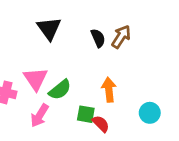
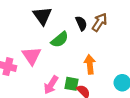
green semicircle: (60, 90) -> (60, 40), moved
pink arrow: (40, 116) -> (51, 85), moved

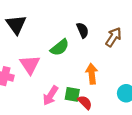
black triangle: (42, 16) -> (16, 24), moved
brown arrow: (100, 22) -> (114, 37), moved

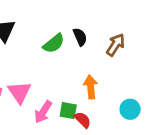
green semicircle: (60, 47) -> (54, 43), moved
pink triangle: (30, 65) -> (19, 92), moved

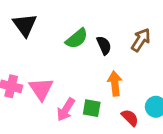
black semicircle: (80, 37) -> (104, 45), moved
red semicircle: (83, 120) -> (130, 118), moved

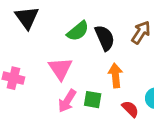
black semicircle: (104, 45) -> (105, 38), size x1.4
pink triangle: (41, 89) -> (60, 69), moved

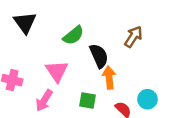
black semicircle: (105, 38) -> (99, 56), moved
pink arrow: (67, 101) -> (44, 101), moved

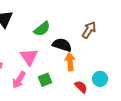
black semicircle: (99, 56) -> (62, 45), turned -48
green square: (87, 101) -> (45, 80), moved, turned -32

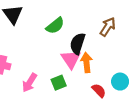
black semicircle: (62, 45) -> (78, 44), turned -90
pink triangle: (29, 57) -> (71, 59), moved

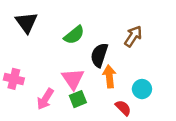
pink triangle: (71, 59) -> (73, 79), moved
cyan circle: (120, 82) -> (142, 89), moved

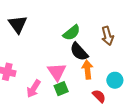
green semicircle: (74, 35) -> (72, 33), moved
brown arrow: (133, 36) -> (108, 36), turned 132
black semicircle: (99, 55) -> (79, 52), turned -60

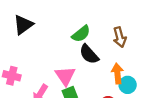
black triangle: (18, 24) -> (23, 25), turned 30
orange arrow: (87, 70) -> (117, 74), moved

